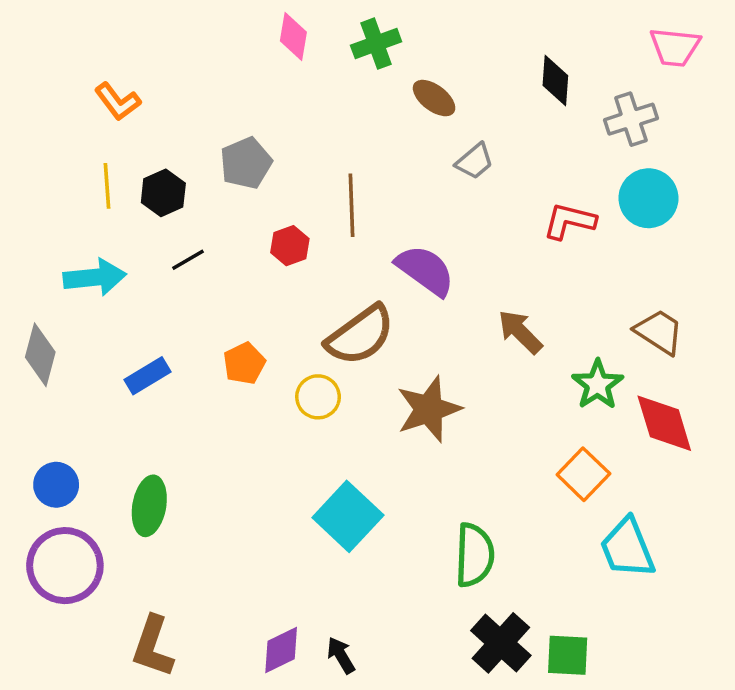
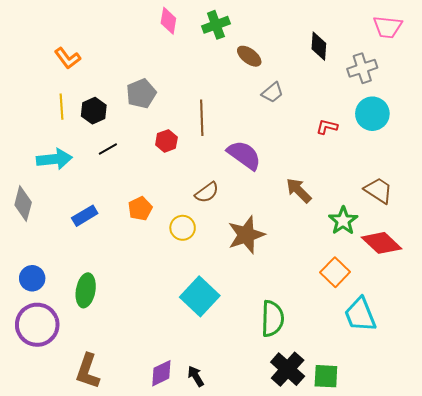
red L-shape: (569, 221) -> (327, 127), size x0.7
brown semicircle: (360, 335) -> (207, 192), size x0.6
red diamond: (664, 423) -> (381, 243), turned -30

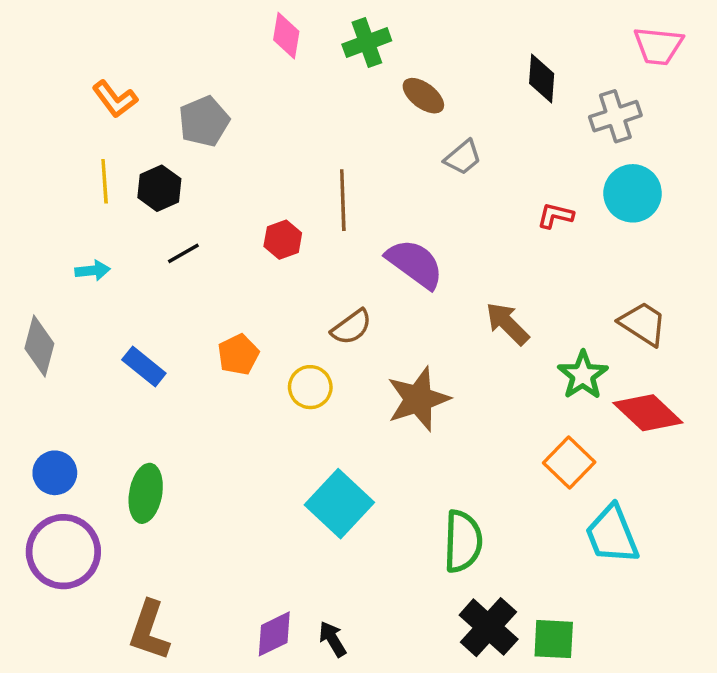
gray pentagon: (141, 94) -> (204, 121), moved
cyan arrow: (54, 159) -> (93, 270), size x0.6
blue rectangle: (85, 216) -> (144, 367), turned 70

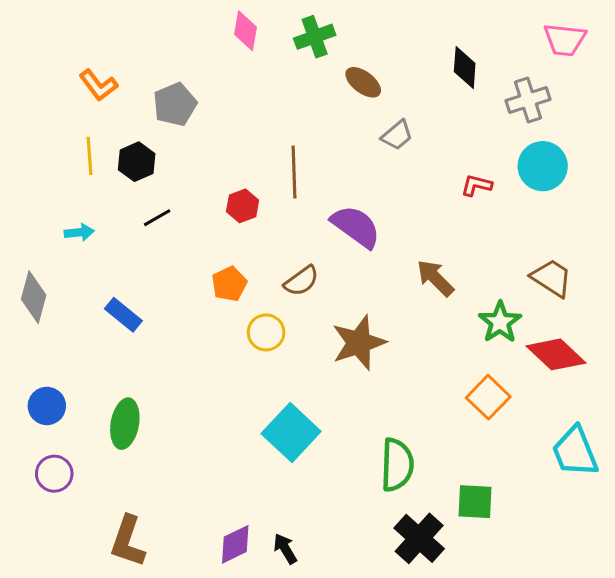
orange pentagon: (238, 355) -> (229, 284), moved
cyan trapezoid: (612, 535) -> (575, 452), moved
purple circle: (63, 552) -> (54, 474), size x0.6
green square: (554, 639) -> (475, 502), moved

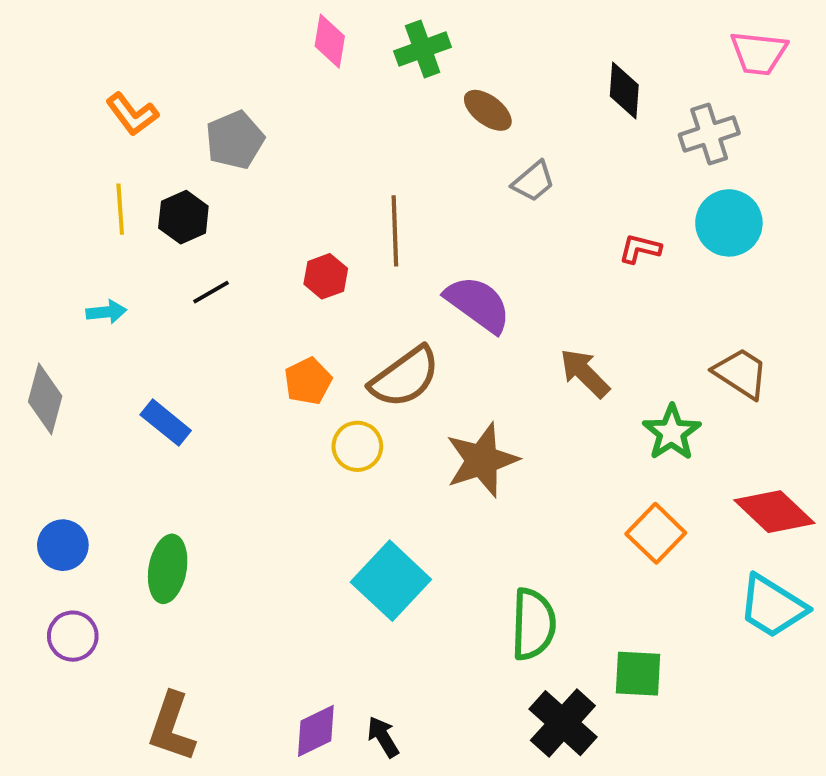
brown semicircle: (301, 281) -> (405, 377), size x1.5
red diamond: (556, 354) -> (774, 512), moved
cyan trapezoid: (575, 452) -> (772, 606), turned -36

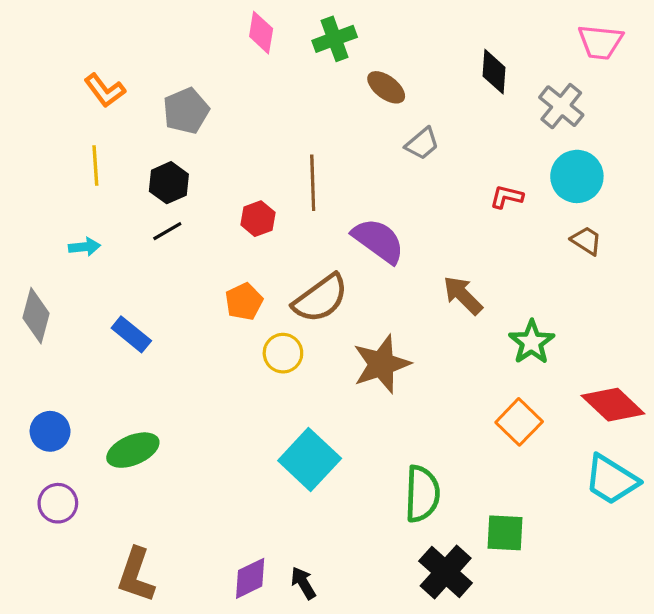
gray cross: (709, 134) -> (561, 106), turned -33
black hexagon: (183, 217) -> (169, 183), moved
brown trapezoid: (741, 373) -> (586, 241), moved, size x0.7
green ellipse: (168, 569) -> (133, 450), turned 57

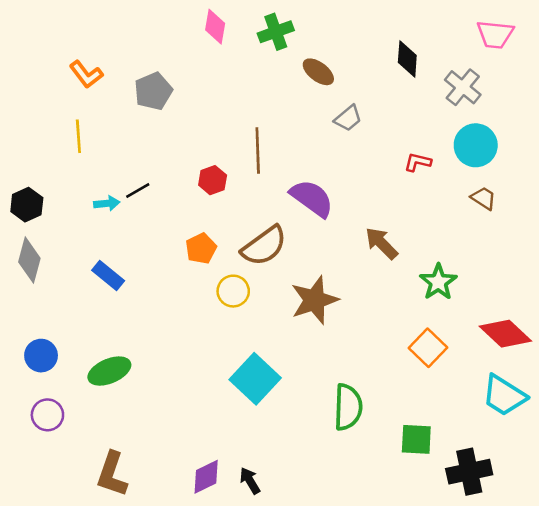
black hexagon: (169, 183) -> (27, 205), moved
cyan arrow: (84, 247) -> (107, 203), moved
black cross: (446, 572) -> (469, 472), moved, turned 36

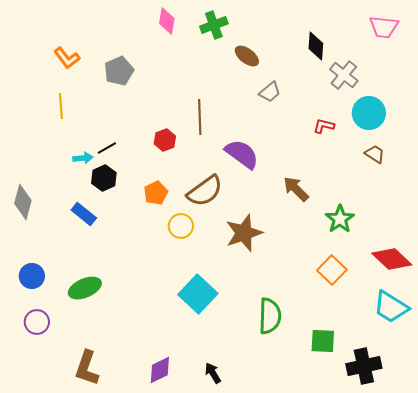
gray cross: (463, 87) -> (344, 75), moved
black hexagon: (27, 205) -> (104, 178), moved
black arrow: (250, 481) -> (213, 373), moved

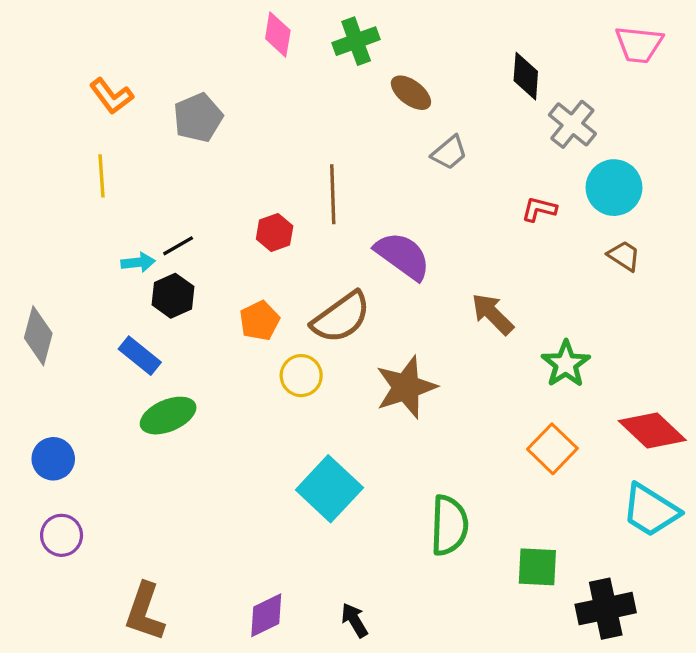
green ellipse: (85, 288) -> (168, 416), moved

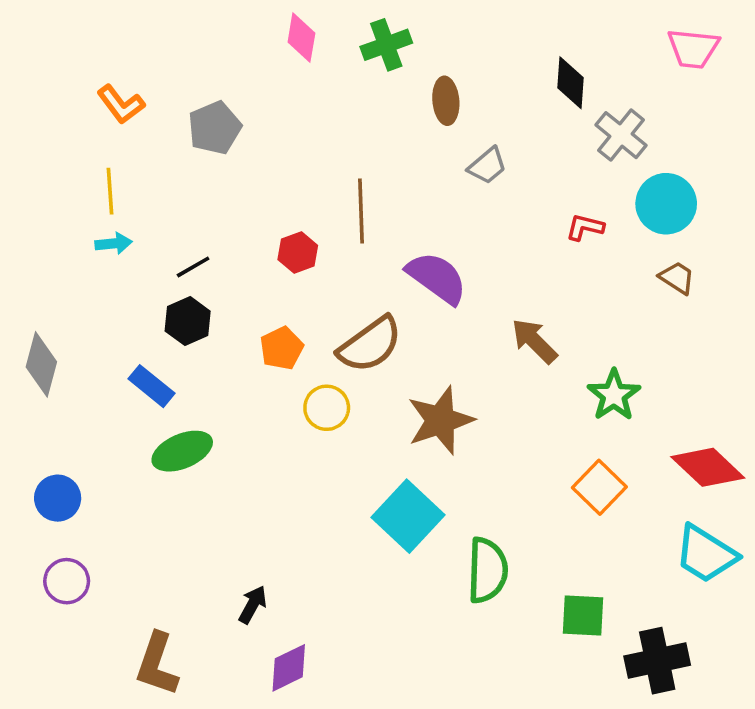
brown ellipse: (411, 93) -> (446, 101), turned 48
cyan arrow: (138, 262) -> (114, 243), moved
cyan square: (329, 489) -> (408, 516), moved
black arrow: (354, 620) -> (253, 605), moved, turned 60

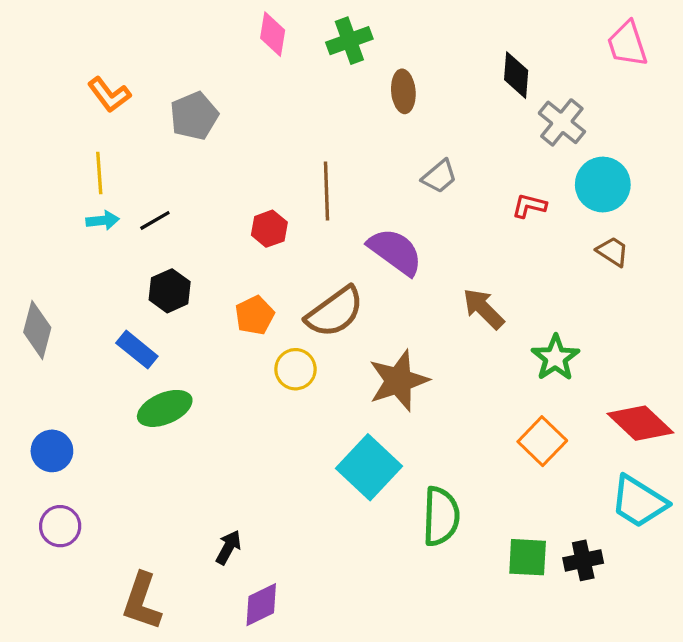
pink trapezoid: (693, 48) -> (627, 44), turned 66
gray trapezoid: (487, 166) -> (439, 176), moved
black line: (193, 267) -> (155, 220), moved
black cross: (657, 661) -> (583, 560), moved, size x0.7

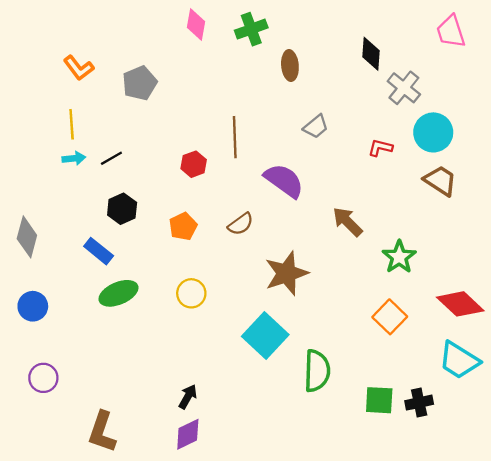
brown trapezoid: (613, 252) -> (440, 181), size x1.4
brown semicircle: (335, 312) -> (241, 224), size x0.6
yellow circle: (295, 369) -> (191, 293), moved
blue circle: (52, 451) -> (33, 306), moved
black arrow: (228, 547) -> (188, 397), moved

